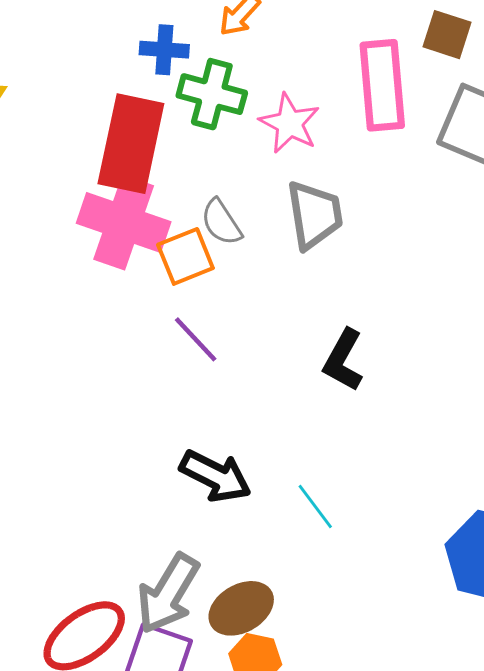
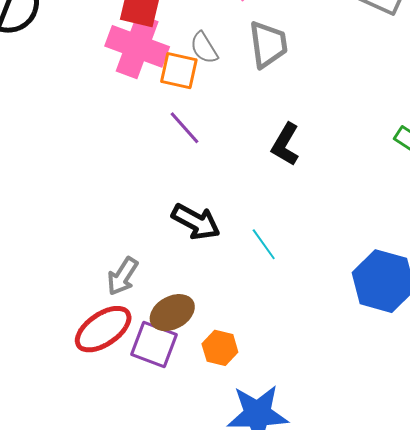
orange square: (185, 256) -> (179, 71), turned 33
gray arrow: (168, 594) -> (122, 276), moved, size x0.7
brown ellipse: (241, 608) -> (172, 313), moved

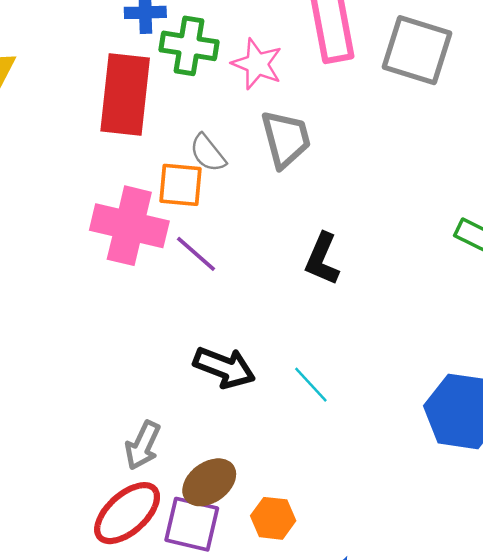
pink cross: (137, 46) -> (129, 226), moved

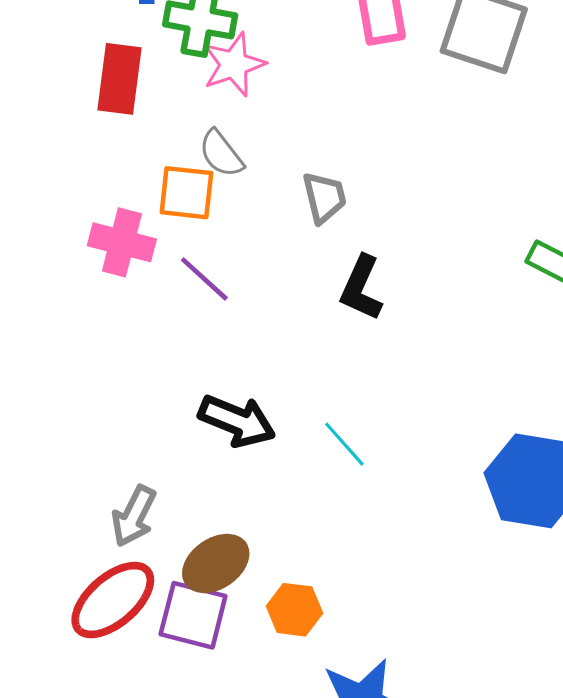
pink star: (257, 64) -> (234, 64), moved, turned 30
red rectangle: (125, 94) -> (119, 79), size x0.7
gray trapezoid: (286, 139) -> (324, 197), moved, size x0.7
pink cross: (129, 226) -> (122, 242), size x0.7

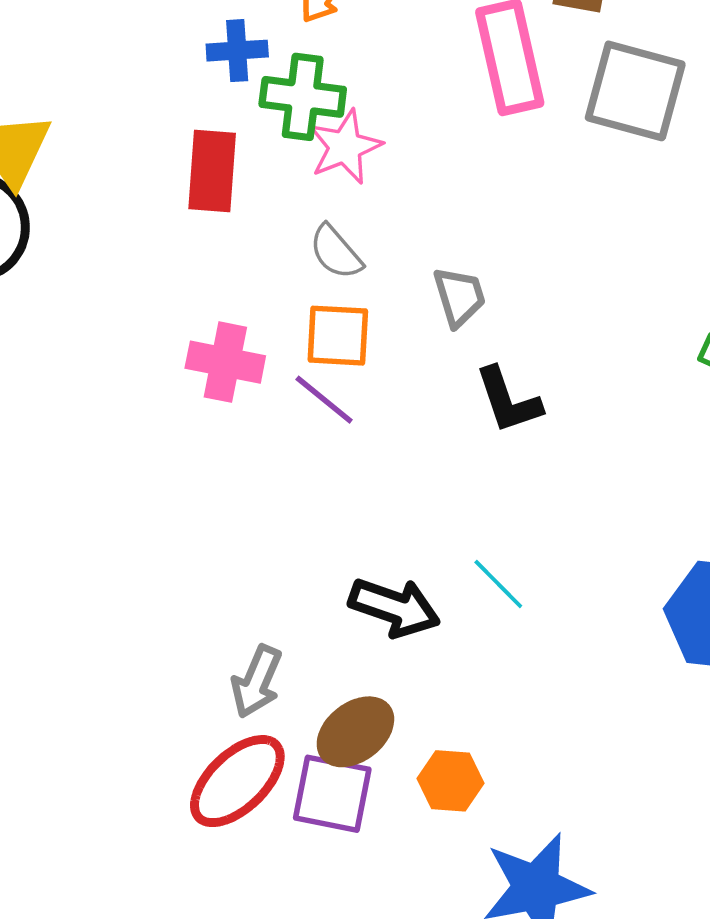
orange square: (186, 193) -> (338, 336), moved
black L-shape: (361, 288) -> (508, 400), turned -40
black arrow: (237, 421) -> (394, 607), moved

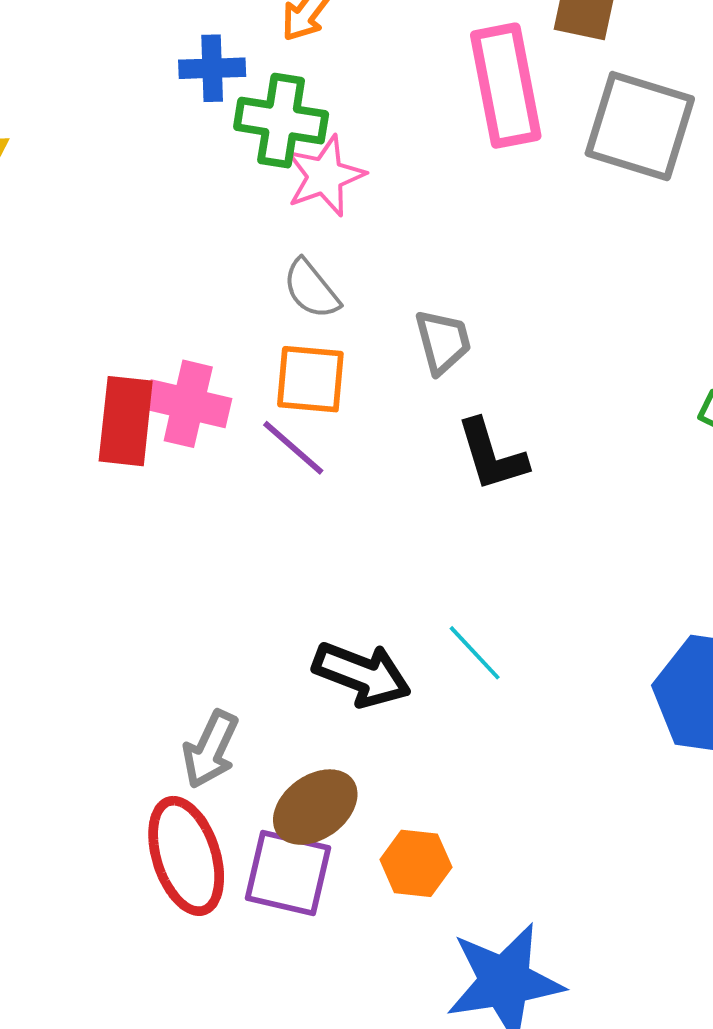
red rectangle: (212, 171) -> (126, 421), moved
red ellipse: (237, 781) -> (186, 856), turned -66

